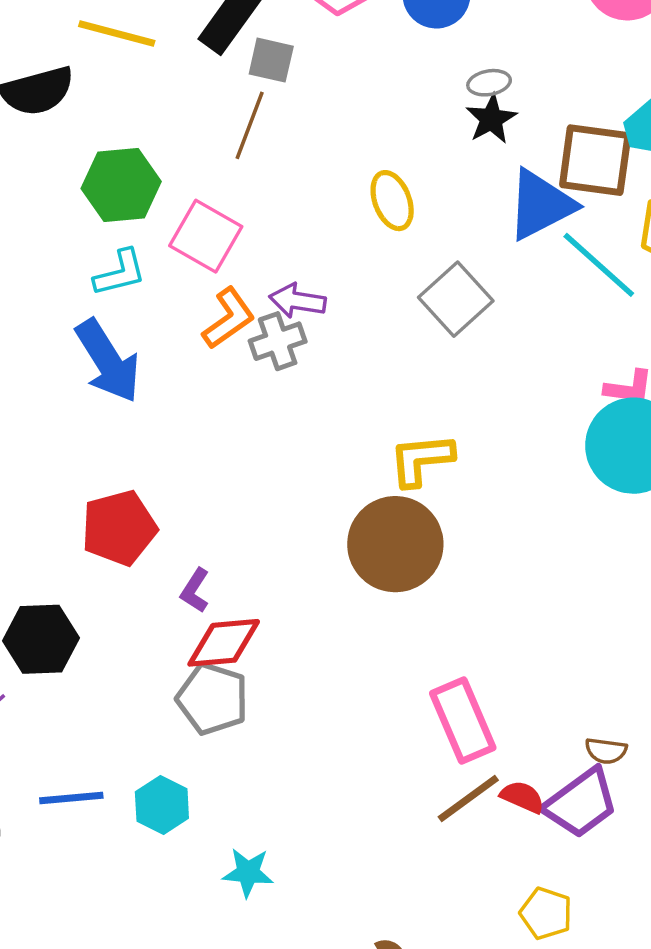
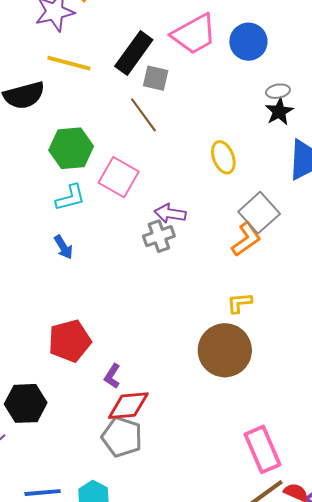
brown line: (250, 125) -> (143, 115), turned -57
orange L-shape: (229, 318) -> (246, 239), moved
blue arrow: (108, 361) -> (63, 247), size x0.5
yellow L-shape: (421, 460) -> (239, 303), size x0.7

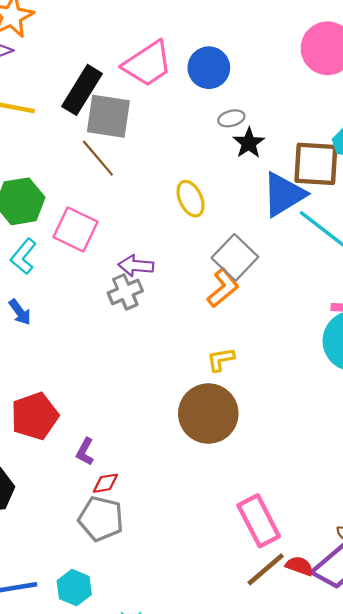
gray square: (156, 78) -> (108, 116), size x1.6
gray ellipse: (278, 91) -> (231, 118), moved
cyan L-shape: (70, 198) -> (23, 256), turned 148
red diamond: (128, 406) -> (105, 483), size x0.6

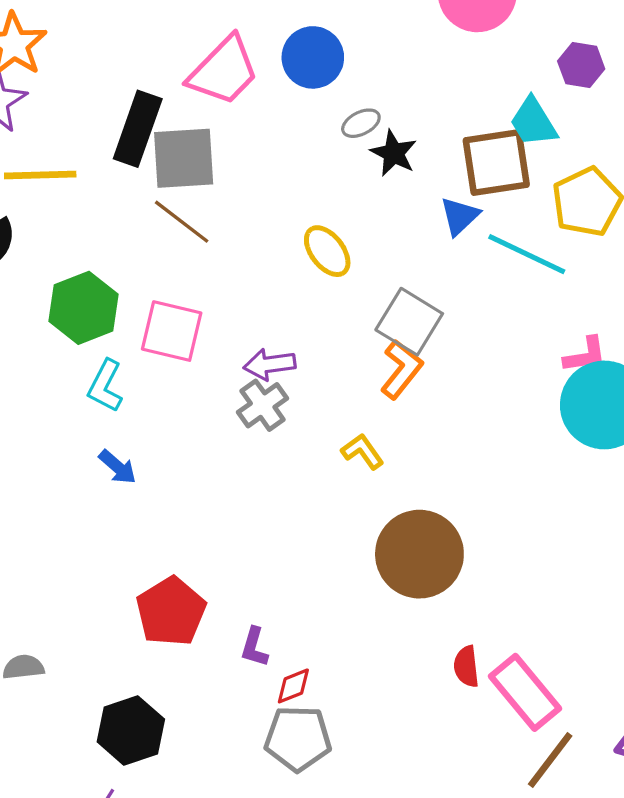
blue triangle: (284, 194) -> (460, 216), size x0.6
yellow L-shape: (221, 359) -> (362, 452), moved, turned 76
red semicircle: (299, 566) -> (466, 666), moved, turned -104

